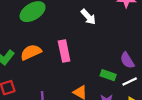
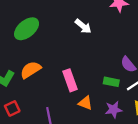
pink rectangle: (64, 51) -> (70, 80), moved

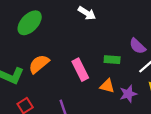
green rectangle: (111, 82) -> (112, 60), moved
orange triangle: (85, 103) -> (107, 86), moved

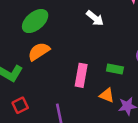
orange semicircle: (39, 64) -> (39, 51), moved
pink rectangle: (80, 70) -> (81, 75), turned 30

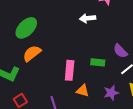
white arrow: (95, 18) -> (88, 18), moved, turned 140
orange triangle: (107, 95) -> (83, 91), moved

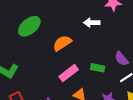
orange semicircle: (32, 53) -> (62, 43), moved
pink rectangle: (70, 70) -> (69, 73), turned 42

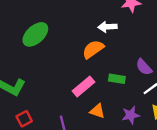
orange semicircle: (62, 43) -> (93, 49), moved

